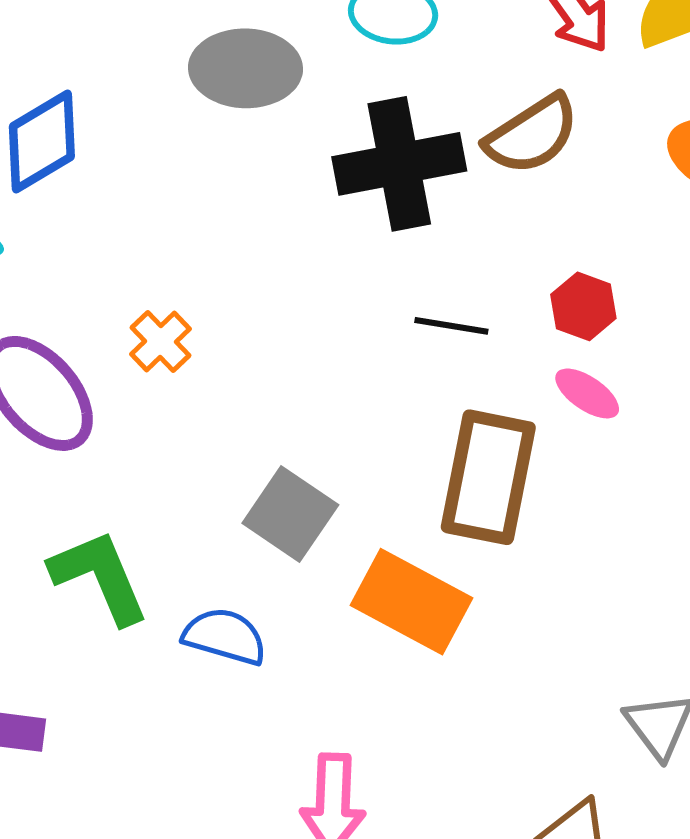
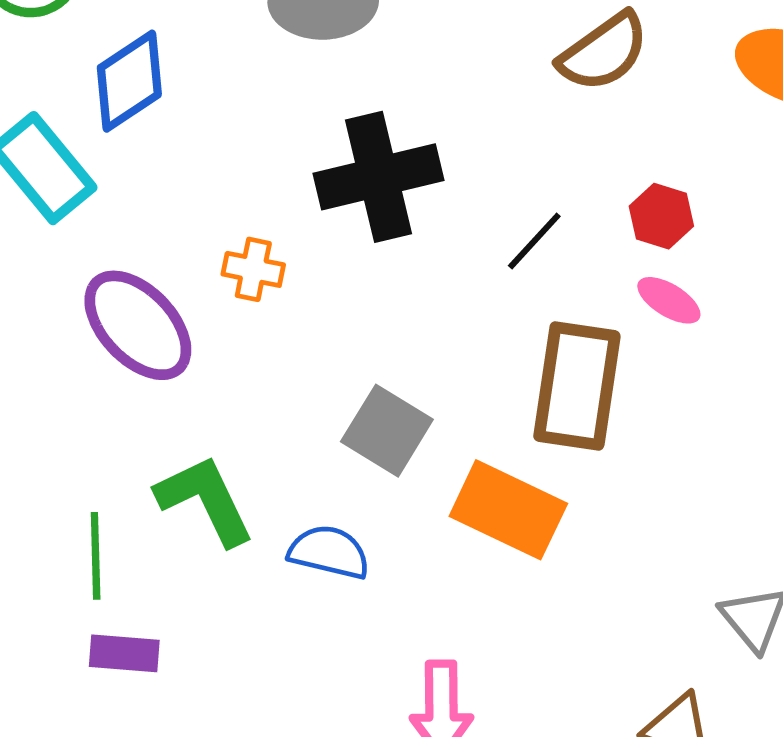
black cross: (399, 164) -> (379, 177), moved
black line: (451, 326) -> (534, 241), turned -54
orange cross: (160, 341) -> (253, 269), turned -32

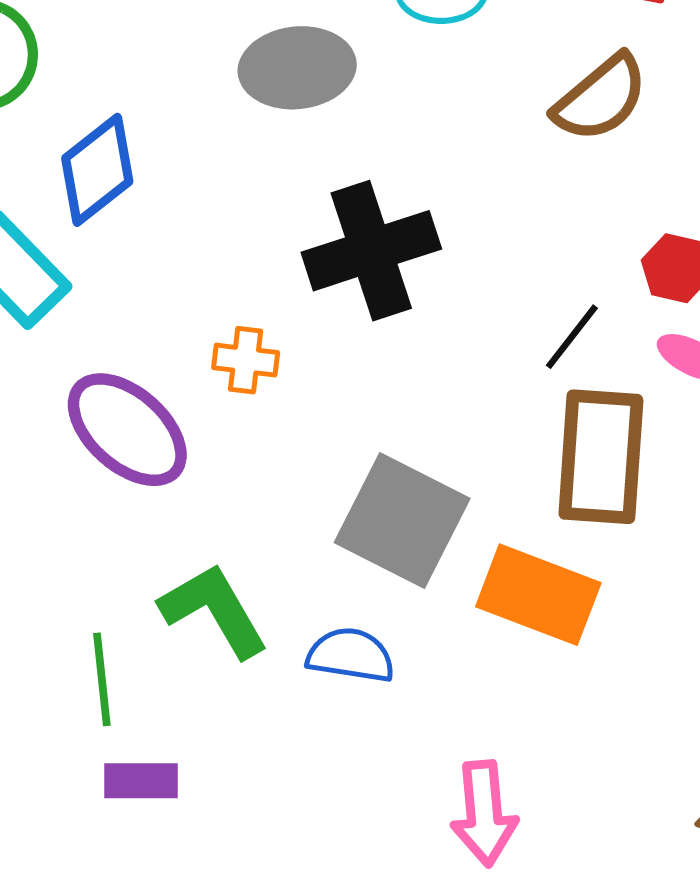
black line: (534, 241) -> (572, 337), moved
gray square: (387, 431) -> (402, 521), size x1.4

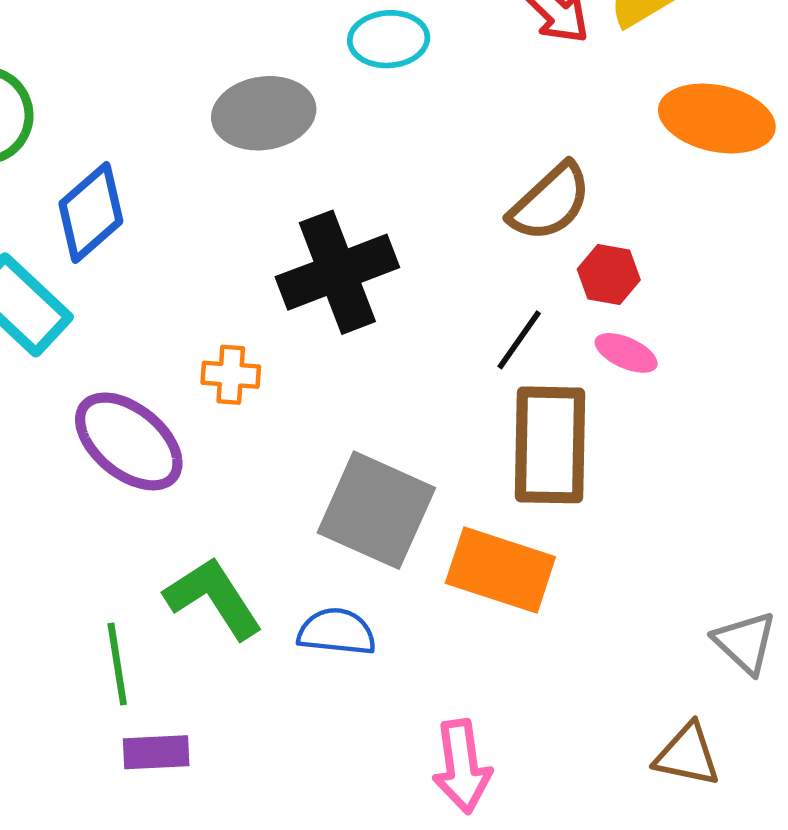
brown semicircle: (601, 98) -> (550, 202), moved

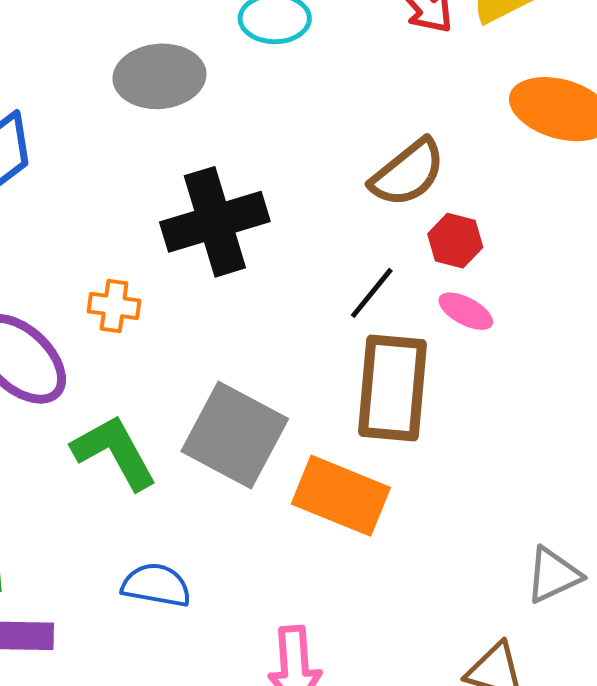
green L-shape: (213, 598) -> (114, 452), moved
blue semicircle: (337, 632) -> (156, 585), moved
gray triangle: (745, 642) -> (553, 575), turned 48

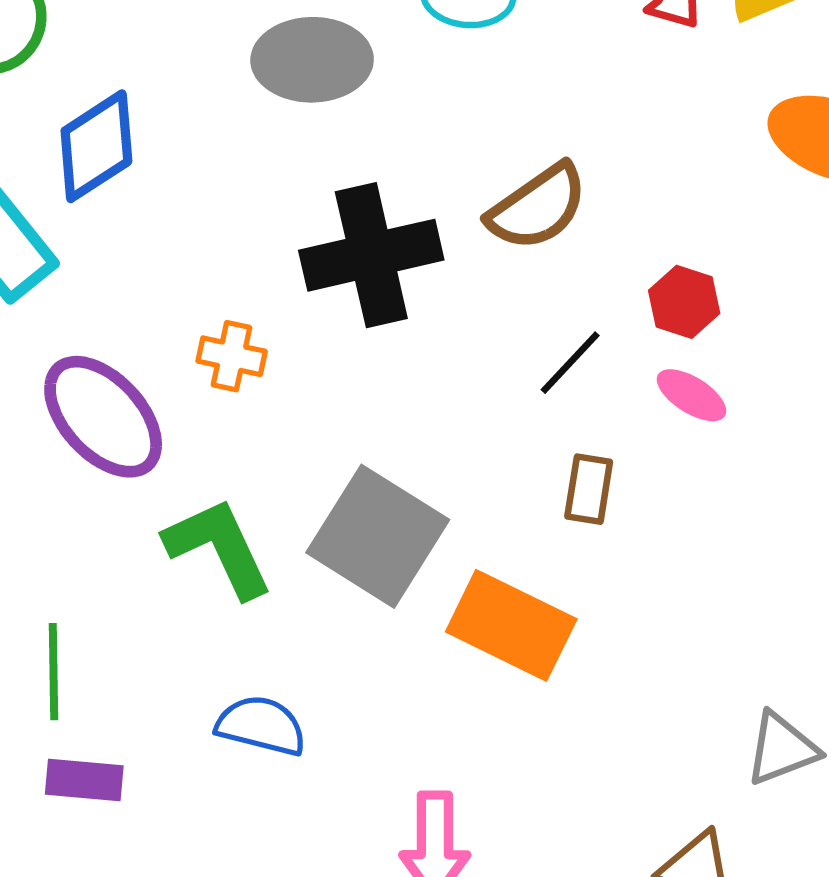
brown semicircle: (408, 173) -> (538, 207), moved
brown rectangle: (393, 388) -> (589, 489), size x0.5

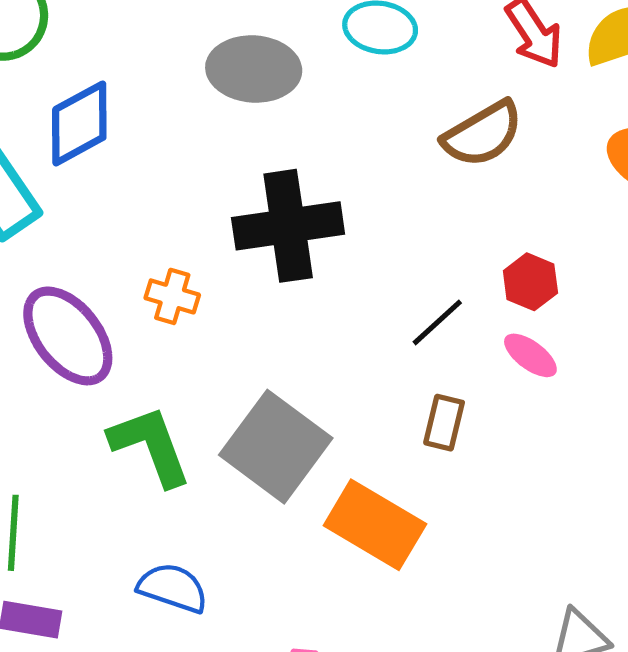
brown semicircle: (538, 207) -> (483, 134), moved

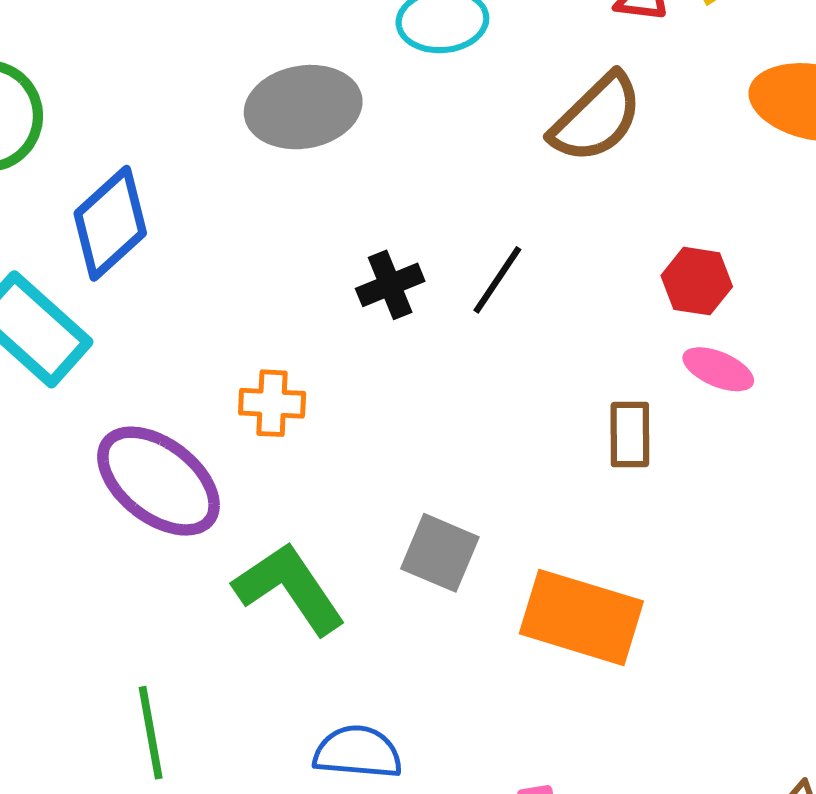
black cross: (288, 226) -> (390, 285), size x0.5
black line: (437, 322) -> (497, 280), moved
brown rectangle: (444, 423) -> (630, 435), moved
gray square: (276, 447) -> (440, 553), size x0.6

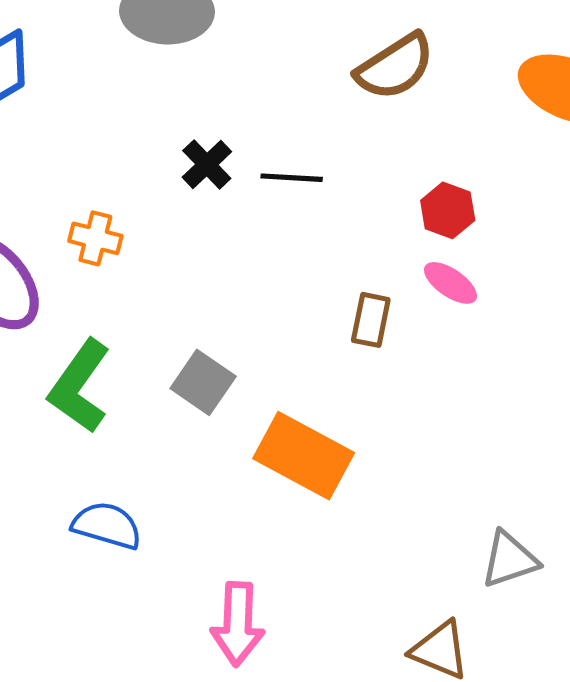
black line: (497, 280) -> (292, 178), turned 48
black cross: (390, 285) -> (207, 164), turned -33
green L-shape: (289, 588) -> (79, 386), turned -122

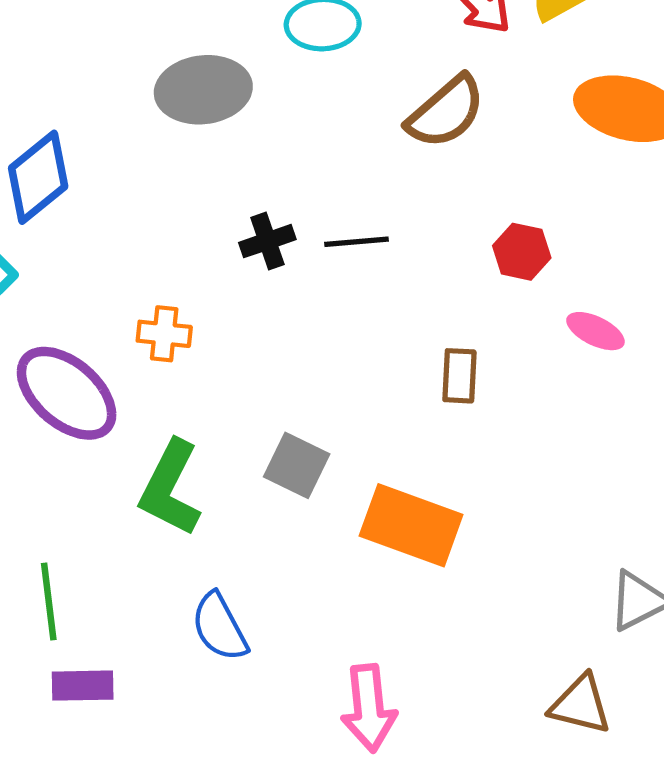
black cross: (207, 164) -> (267, 241), turned 33
pink ellipse: (450, 283) -> (595, 331), moved
blue semicircle: (107, 525) -> (220, 627), turned -126

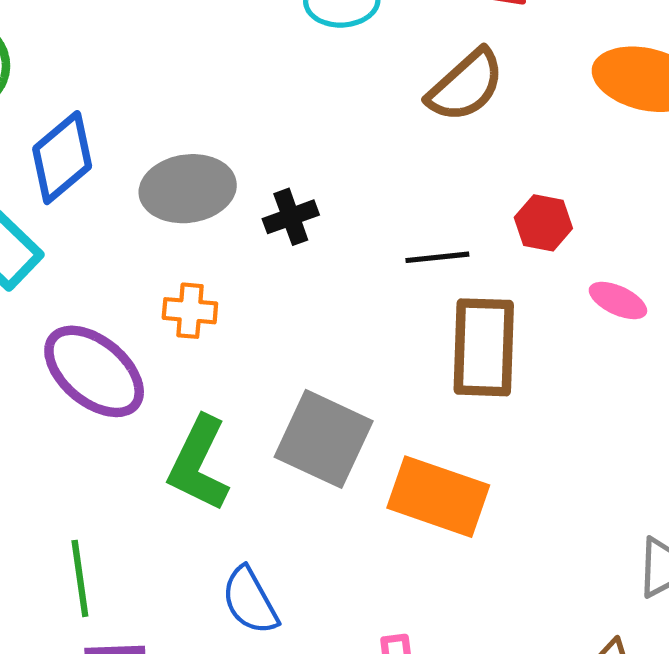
gray ellipse: (203, 90) -> (188, 189), moved
black line: (357, 242) -> (437, 257), moved
brown rectangle: (459, 376) -> (484, 347), size x1.8
gray square: (297, 465) -> (324, 439), size x1.5

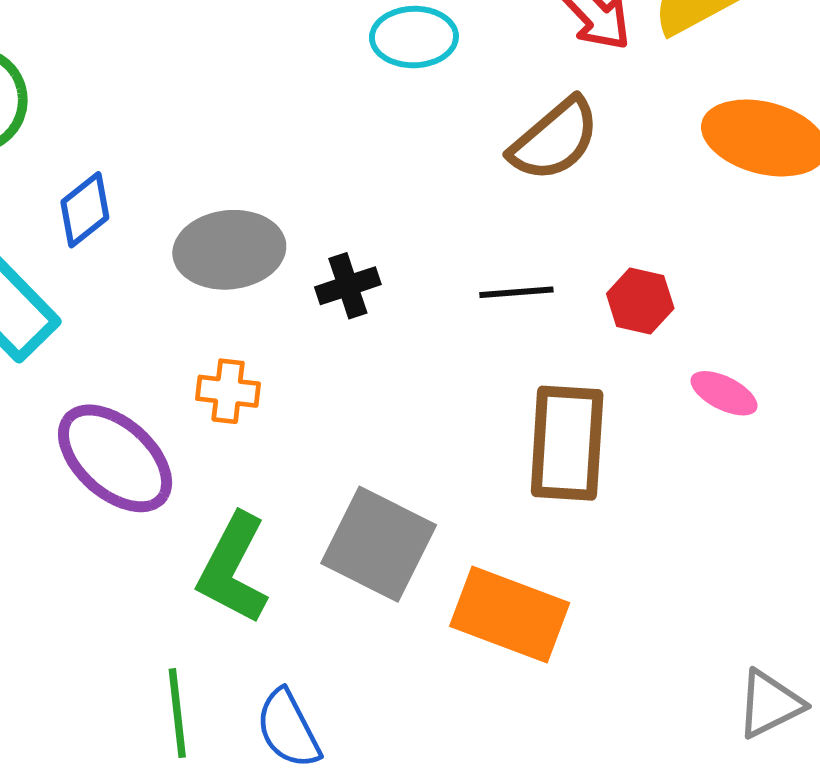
blue diamond: (62, 158) -> (85, 210), size x0.7
black line: (437, 257) -> (516, 292), moved
green line: (80, 578) -> (177, 713), moved

